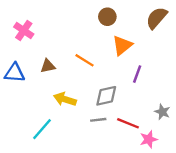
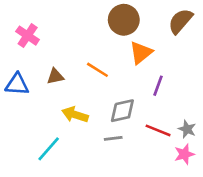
brown circle: (107, 17) -> (124, 20), size x1.5
red line: (128, 123) -> (158, 130), moved
pink star: (149, 139) -> (184, 154), moved

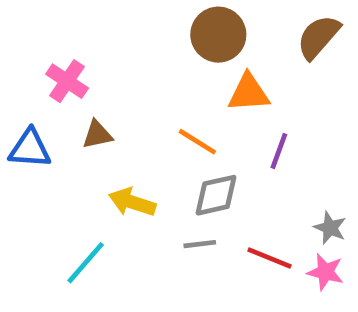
pink cross: (28, 36) -> (67, 81), moved
orange triangle: (141, 53) -> (249, 93), turned 35
orange line: (97, 70) -> (197, 142), moved
red line: (158, 130) -> (270, 258), moved
pink star: (184, 154) -> (325, 272), turned 30

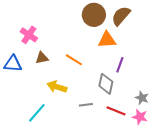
brown semicircle: (318, 37) -> (121, 16), moved
orange line: (197, 142) -> (74, 60), moved
gray diamond: (216, 195) -> (106, 84), moved, turned -65

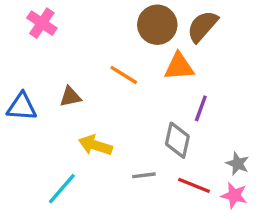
pink cross: (29, 35) -> (42, 23), moved
orange line: (74, 60) -> (124, 75), moved

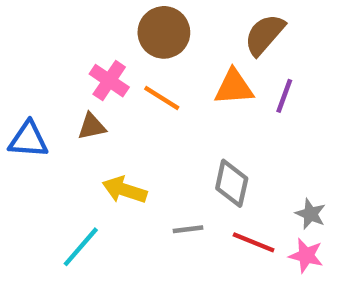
pink cross: (42, 23) -> (109, 81), moved
brown circle: (157, 25) -> (164, 32), moved
purple line: (201, 108) -> (284, 96), moved

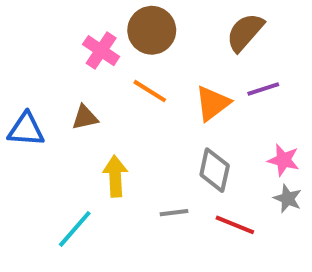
pink cross: (109, 81) -> (101, 51), moved
orange triangle: (234, 87) -> (213, 103), moved, turned -33
purple line: (284, 96) -> (263, 89), turned 52
yellow arrow: (125, 190) -> (115, 176), turned 69
pink star: (306, 256) -> (284, 160), moved

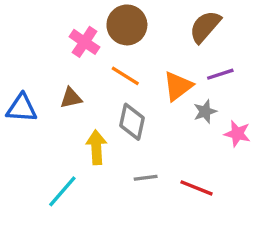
gray diamond: (215, 170) -> (132, 122), moved
gray star: (288, 199) -> (205, 112), moved, turned 30

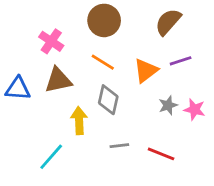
pink cross: (84, 42) -> (51, 41), moved
brown triangle: (71, 98) -> (58, 80), size x1.5
gray star: (205, 112) -> (168, 105), moved

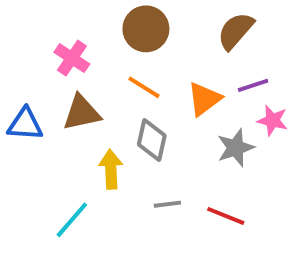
gray star: (168, 105) -> (236, 148), size x1.4
pink star: (194, 109) -> (273, 120), moved

